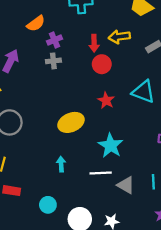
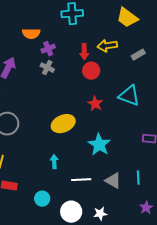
orange semicircle: (36, 24) -> (31, 34), turned 36
gray cross: (53, 61) -> (47, 68), turned 32
white line: (101, 173) -> (81, 180), moved

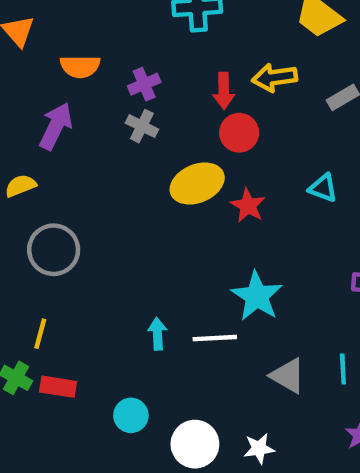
orange semicircle: (31, 34) -> (80, 66), moved
cyan triangle: (129, 96) -> (323, 188), size x0.6
yellow ellipse: (63, 124) -> (197, 183), moved
white line: (81, 180) -> (215, 338), moved

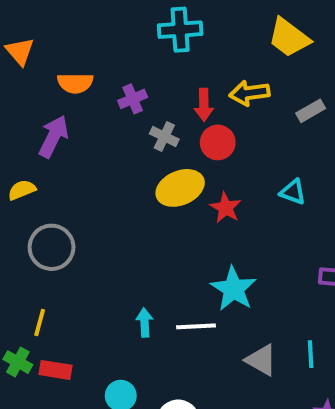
gray cross: (142, 126) -> (164, 137), moved

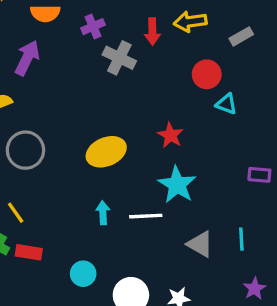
gray cross: (164, 137) -> (119, 58), size x1.4
red circle: (218, 142) -> (207, 74), moved
yellow ellipse: (180, 188) -> (106, 152), moved
red star: (226, 208) -> (170, 135), moved
yellow line: (40, 322) -> (16, 213), turned -50

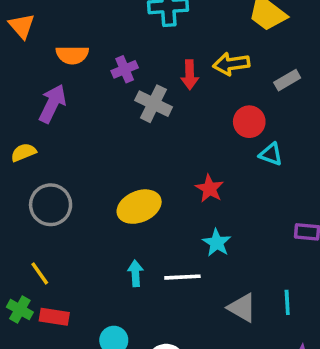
cyan star: (177, 185) -> (217, 243), size x0.7

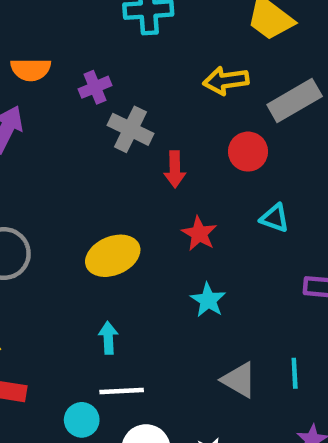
red arrow: (190, 75) -> (175, 169), moved
gray rectangle: (287, 80) -> (295, 101), size x1.6
cyan triangle: (271, 154) -> (275, 218), moved
white line: (182, 277) -> (122, 391), moved

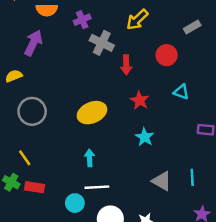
yellow arrow: (226, 81) -> (137, 20), moved, turned -35
gray rectangle: (295, 101) -> (192, 27), size x0.6

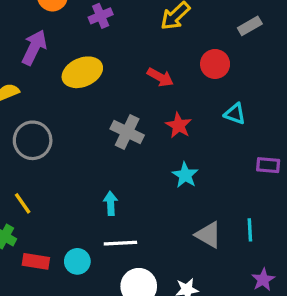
gray cross: (102, 43) -> (127, 132), moved
red arrow: (126, 65) -> (160, 77), turned -60
yellow ellipse: (92, 113) -> (82, 72), moved
red rectangle: (35, 187) -> (36, 261), moved
cyan circle: (75, 203) -> (77, 261), moved

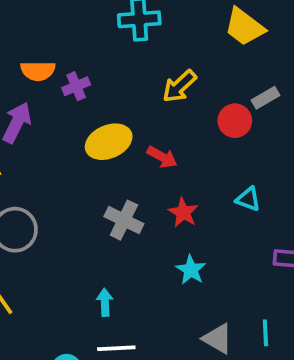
purple cross: (101, 16) -> (76, 86), moved
red circle: (215, 64) -> (235, 121), moved
yellow ellipse: (82, 72) -> (109, 142), moved

